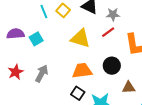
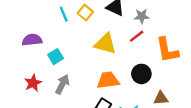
cyan square: (36, 39) -> (56, 57), moved

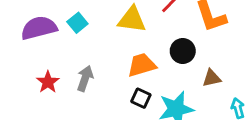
purple semicircle: (32, 40) -> (39, 28), size x1.4
cyan square: (56, 57) -> (77, 23), moved

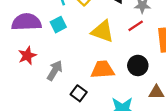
red star: (48, 82) -> (27, 56), moved
black square: (141, 98) -> (79, 93), moved

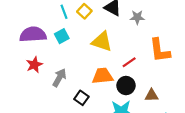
red line: (136, 26) -> (129, 62), moved
black circle: (138, 65) -> (126, 86), moved

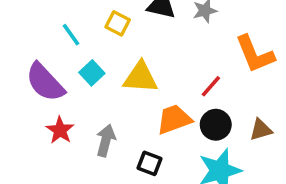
cyan line: (64, 12) -> (71, 35), moved
purple semicircle: (33, 34) -> (45, 82), turned -115
yellow triangle: (102, 41) -> (140, 77), moved

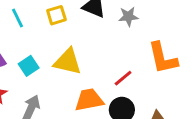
yellow square: (118, 23) -> (56, 15), turned 36
cyan square: (92, 73) -> (29, 66), moved

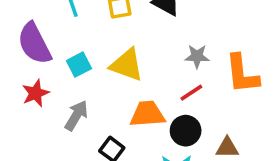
gray star: (128, 16) -> (197, 56), moved

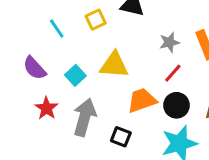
purple semicircle: (34, 44) -> (34, 68), size x0.7
gray arrow: (76, 116) -> (85, 117), size x1.4

